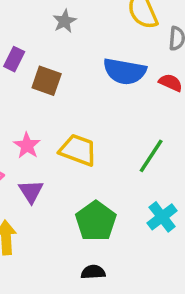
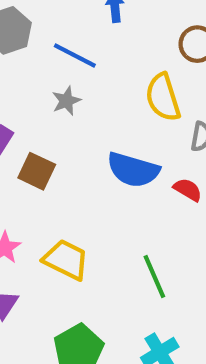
green line: (151, 156) -> (154, 276), turned -63

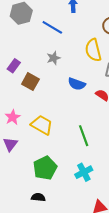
gray star: (66, 101) -> (54, 58), moved
blue semicircle: (133, 170) -> (77, 84), size x0.7

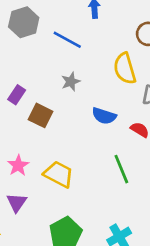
green line: (84, 136) -> (121, 169), moved

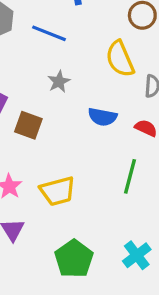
green line: (121, 169) -> (130, 176), turned 44
yellow trapezoid: (59, 174) -> (58, 191), turned 144

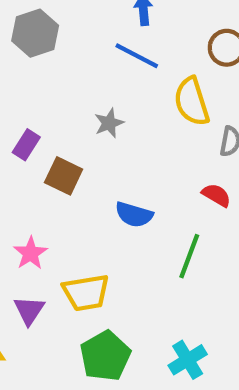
blue line: (49, 33) -> (137, 56), moved
blue semicircle: (102, 117) -> (134, 215), moved
yellow trapezoid: (58, 191) -> (86, 293), moved

